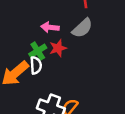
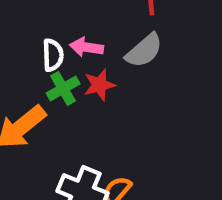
white semicircle: (36, 65) -> (53, 55), moved

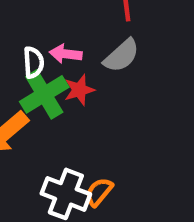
green cross: (63, 88) -> (44, 94), size x1.5

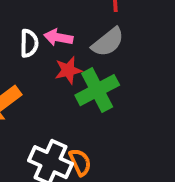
green cross: (44, 94) -> (97, 90), moved
orange semicircle: (99, 192) -> (80, 162), turned 112

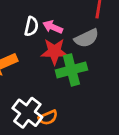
red star: (68, 70) -> (54, 51), size x1.4
orange semicircle: (80, 162) -> (48, 117), turned 78

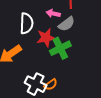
white semicircle: (31, 26) -> (26, 23), size x1.5
pink arrow: (53, 27) -> (53, 13), moved

